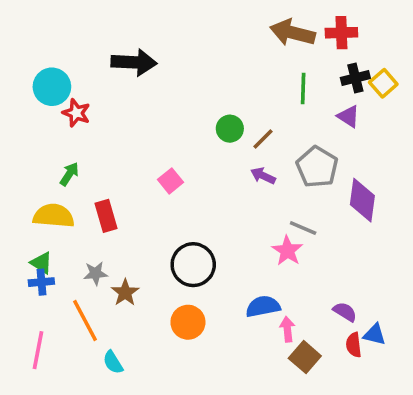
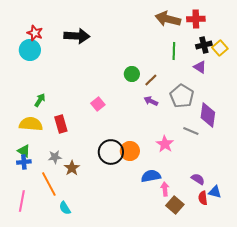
red star: (76, 113) -> (35, 33), moved
gray line: (303, 228) -> (191, 131), moved
orange circle: (188, 322) -> (130, 151), moved

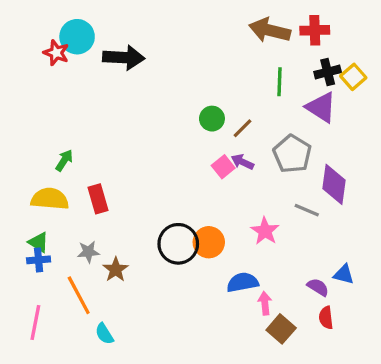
cyan circle: (30, 50) -> (77, 37), moved
purple triangle: (200, 67) -> (321, 107), size x1.5
pink square: (98, 104) -> (223, 167), moved
blue triangle: (215, 192) -> (344, 274), moved

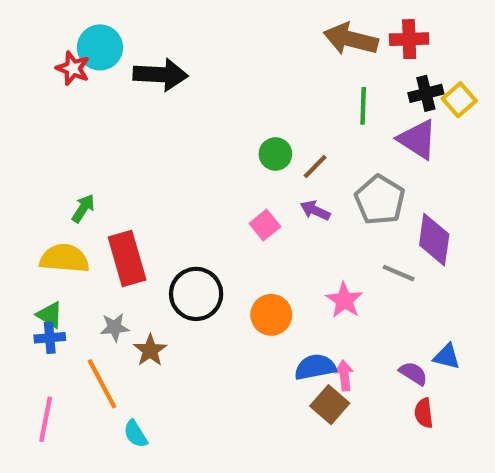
pink square: (223, 167) -> (265, 225), moved
red rectangle: (98, 199) -> (127, 258), size x1.4
black circle: (178, 244) -> (196, 294), moved
pink arrow: (265, 303) -> (344, 375), moved
brown square: (281, 329) -> (330, 405), moved

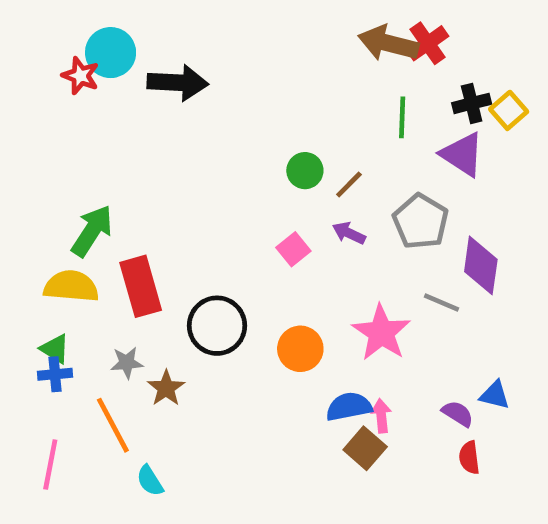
red cross: (409, 39) -> (428, 43), moved, turned -33
green arrow: (83, 208) -> (92, 231), size x1.6
pink star: (344, 300) -> (381, 333), size x1.4

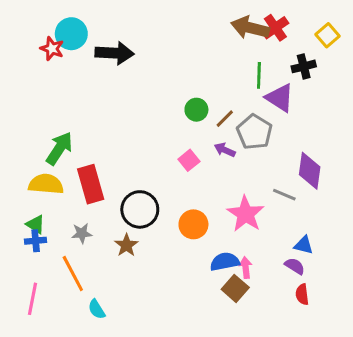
yellow square: (509, 110) -> (328, 35), moved
purple triangle: (462, 154) -> (280, 98), moved
gray pentagon: (421, 221) -> (255, 132), moved
brown star: (166, 388) -> (126, 245), moved
blue triangle: (495, 395) -> (304, 245), moved

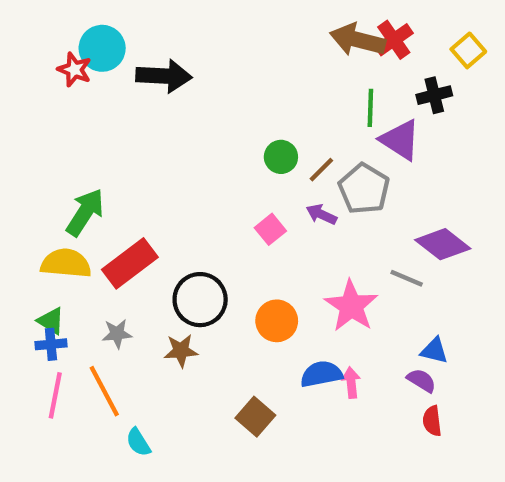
purple diamond: (310, 171) -> (443, 244), turned -60
red rectangle: (91, 184) -> (130, 263), turned 69
brown star: (126, 245) -> (181, 351), turned 30
brown square: (235, 288) -> (255, 417), moved
pink line: (33, 299) -> (55, 395), moved

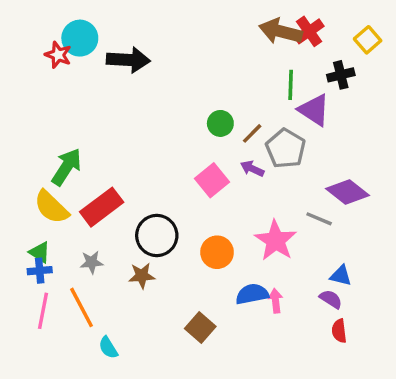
pink square: (270, 229) -> (212, 180), size x1.4
yellow semicircle: (66, 263) -> (51, 207), turned -141

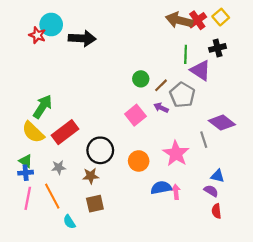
yellow square: (368, 40) -> (221, 17), moved
gray line: (319, 219) -> (204, 140), turned 49
brown square: (200, 328) -> (95, 204), moved, turned 36

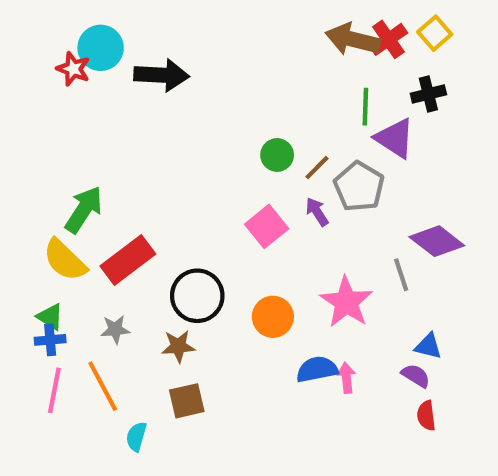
purple arrow: (161, 108) -> (317, 212), turned 32
cyan semicircle: (69, 222) -> (136, 437), turned 48

